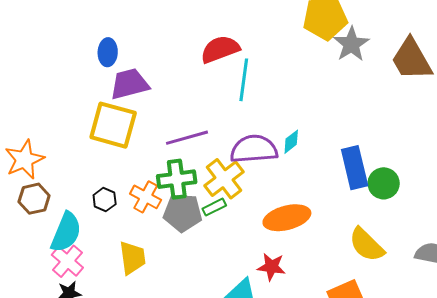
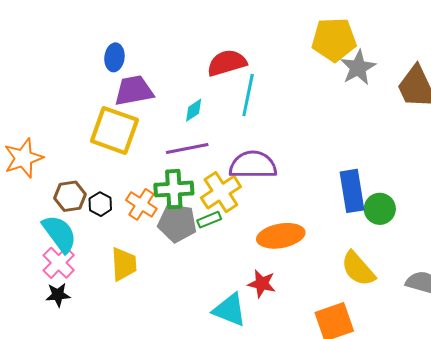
cyan diamond: (291, 142) -> (194, 110), moved
brown hexagon: (34, 199) -> (70, 196), moved
cyan semicircle: (66, 232) -> (60, 234), turned -63

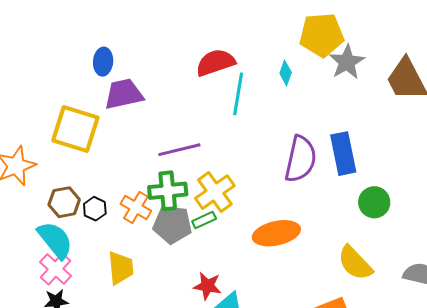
cyan diamond: (194, 110) -> (286, 73), moved, turned -35
yellow square: (114, 130) -> (75, 129), moved
purple semicircle: (253, 165) -> (301, 159), moved, turned 105
blue rectangle: (352, 191) -> (343, 154), moved
red star: (262, 284) -> (207, 286), moved

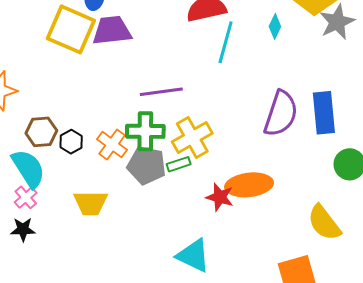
yellow square: (75, 129) -> (71, 29), moved
yellow trapezoid: (121, 268) -> (91, 203), turned 90
pink cross: (56, 269) -> (26, 197), size x0.7
red star: (207, 286) -> (220, 197), moved

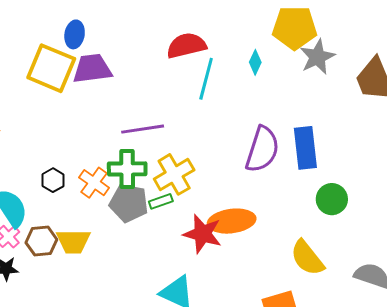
brown hexagon: (41, 132) -> (41, 241), moved
red star: (220, 197) -> (202, 234), size x1.4

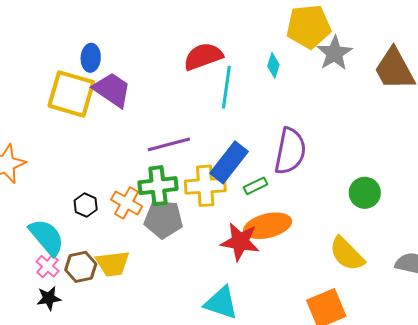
purple trapezoid: (92, 69) -> (112, 90), turned 48
blue rectangle: (305, 148) -> (229, 162), moved, turned 51
yellow cross: (174, 174) -> (205, 186), turned 33
green rectangle: (161, 201) -> (255, 186), moved

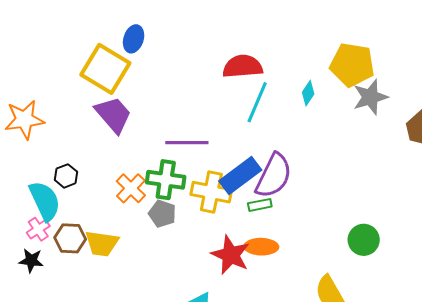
purple trapezoid: (112, 90) -> (113, 115), moved
purple semicircle: (290, 151) -> (274, 176), moved
black hexagon: (86, 205) -> (66, 176), moved
gray pentagon: (163, 219) -> (162, 214), size x0.7
orange ellipse: (268, 226) -> (261, 247), size x0.7

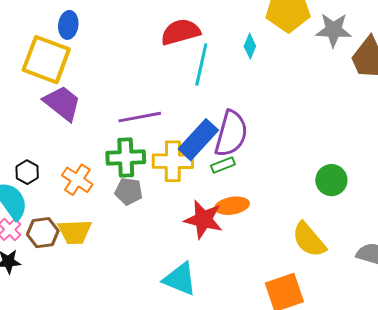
gray star: (370, 97) -> (333, 30), moved, turned 30
orange cross: (131, 188) -> (77, 180), moved

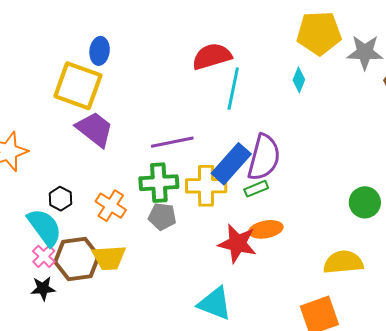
cyan diamond: (250, 46) -> (299, 80), moved
brown hexagon: (43, 233) -> (77, 259), size x1.4
yellow semicircle: (309, 240) -> (343, 262), turned 126

